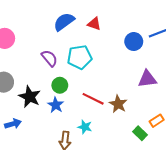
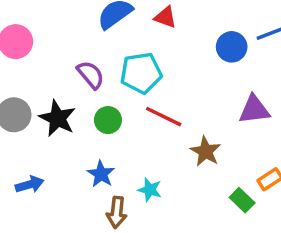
black star: (30, 97) -> (57, 118), moved
red line: (93, 99) -> (164, 117), moved
blue star: (56, 105) -> (101, 174), moved

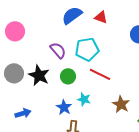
brown star: (206, 151) -> (121, 104), moved
cyan star: (150, 190) -> (84, 99), moved

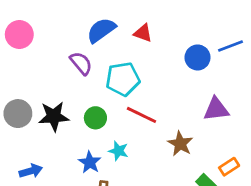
pink circle: (15, 31) -> (19, 34), moved
purple semicircle: (58, 50) -> (81, 63), moved
black star: (39, 75) -> (54, 116), turned -30
brown star: (121, 104) -> (180, 144), moved

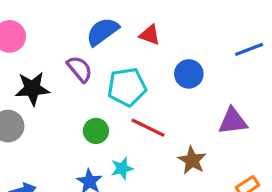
blue circle: (197, 57) -> (189, 74), moved
black star: (54, 116) -> (32, 89), moved
cyan star: (118, 151) -> (122, 168), turned -30

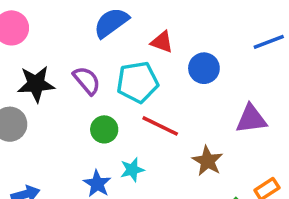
red triangle: (150, 35) -> (162, 42), moved
purple semicircle: (80, 69) -> (87, 80), moved

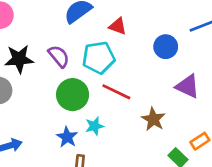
blue circle: (204, 68) -> (166, 47), moved
purple triangle: (251, 119) -> (188, 86), turned 32
green circle: (104, 129) -> (73, 95), size x1.5

